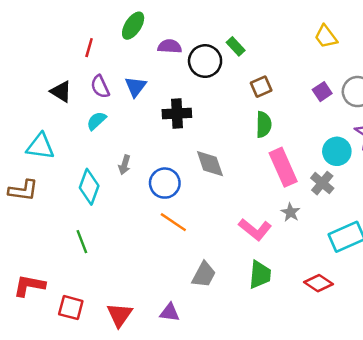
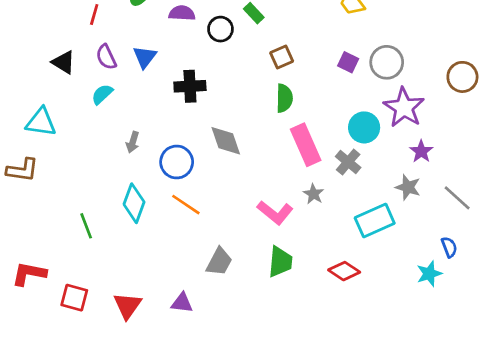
black circle: (205, 61) -> (220, 29), size x0.7
purple square: (322, 92) -> (348, 62), turned -30
cyan diamond: (89, 187) -> (134, 203), moved

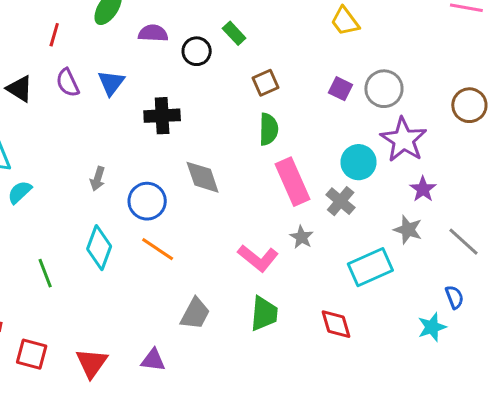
cyan semicircle: (102, 94) -> (20, 192), moved
red diamond: (344, 271) -> (336, 324), turned 40

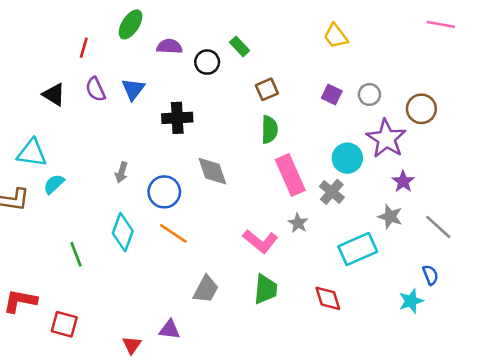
gray circle: (384, 89) -> (369, 95), size x0.7
brown circle: (469, 105) -> (421, 109), moved
red triangle: (92, 363) -> (132, 345), moved, size x0.7

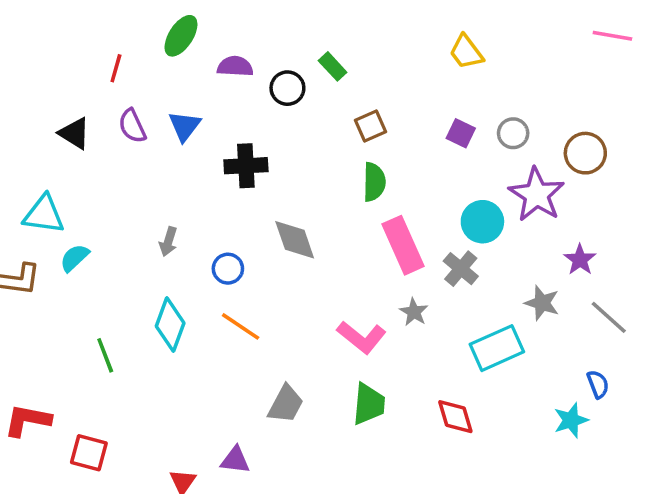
purple star: (403, 182) -> (580, 260), moved
blue circle: (164, 192) -> (228, 269), size x0.7

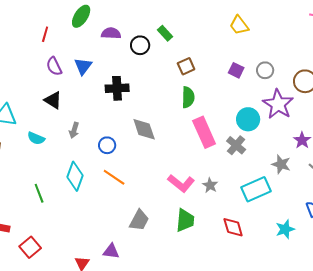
black triangle: (74, 133) -> (53, 100), moved
cyan semicircle: (74, 258) -> (36, 138), moved, turned -114
gray star: (414, 312) -> (210, 185), moved
cyan star: (571, 420) -> (285, 229), moved
red square: (89, 453) -> (30, 247), turned 35

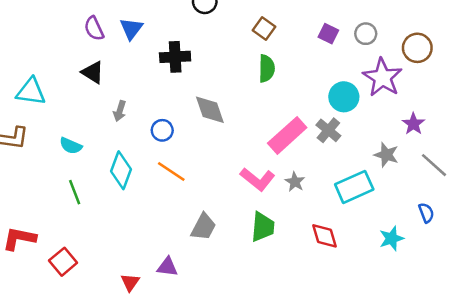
brown square: (186, 66) -> (264, 29), turned -30
pink rectangle: (204, 132) -> (287, 135), moved, turned 72
cyan semicircle: (36, 138) -> (71, 146), moved

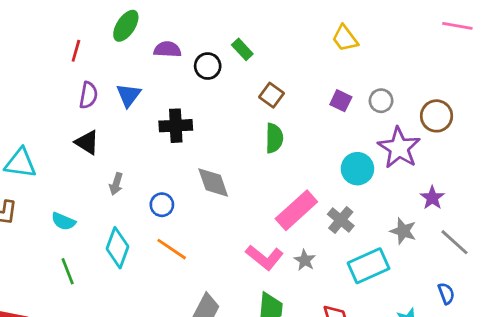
purple semicircle: (94, 29) -> (88, 95), turned -145
gray cross: (328, 130) -> (341, 220), moved

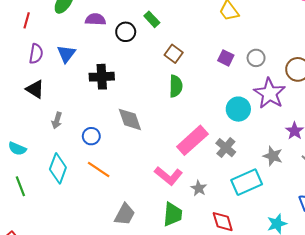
gray star: (305, 260) -> (199, 188), moved

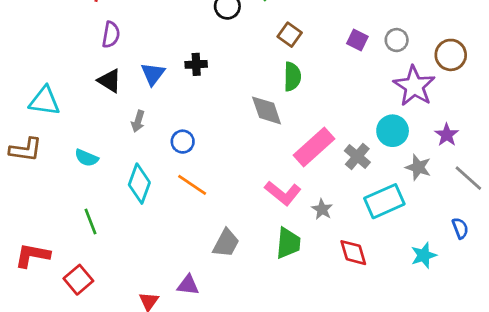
blue triangle: (66, 54) -> (153, 74), moved
black cross: (102, 77) -> (196, 64), size x0.7
cyan circle: (238, 109) -> (393, 131), moved
gray diamond: (130, 119) -> (267, 110), moved
green line: (20, 186) -> (91, 221), moved

